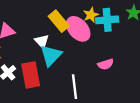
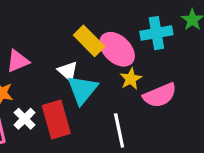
yellow star: (91, 15) -> (131, 79), moved
pink semicircle: (106, 64) -> (160, 95), size x1.5

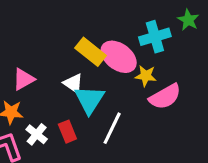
yellow star: (131, 79) -> (146, 76), moved, turned -30
red rectangle: (56, 119) -> (67, 132), size x0.6
white line: (119, 130) -> (112, 128), moved, turned 44

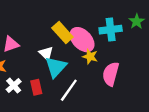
yellow star: (146, 76) -> (90, 57), moved
pink semicircle: (165, 97) -> (111, 74), turned 125

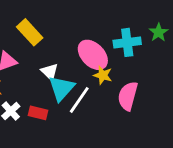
yellow rectangle: (62, 33) -> (30, 32), moved
red rectangle: (36, 87) -> (38, 113), turned -63
white line: (69, 90) -> (79, 100), moved

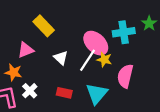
cyan triangle: (61, 88) -> (97, 94), moved
white line: (79, 100) -> (87, 60), moved
red rectangle: (38, 113) -> (64, 93), moved

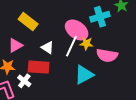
pink semicircle: (125, 76) -> (107, 55), turned -85
red rectangle: (64, 93) -> (39, 67), moved, size x1.5
cyan triangle: (97, 94) -> (84, 75), turned 30

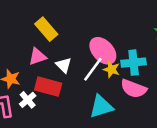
cyan cross: (100, 17) -> (134, 63), moved
pink triangle: (15, 45) -> (37, 56), moved

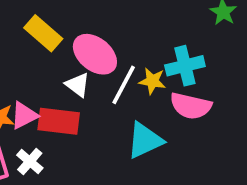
pink ellipse: (103, 51) -> (95, 54), moved
pink triangle: (37, 56) -> (24, 115), moved
white cross: (28, 100) -> (30, 161), moved

